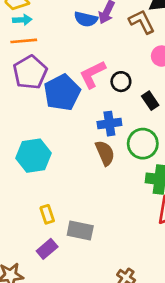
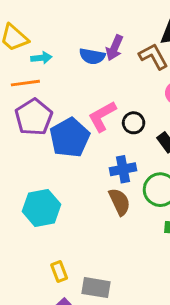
cyan arrow: (22, 20) -> (41, 58), moved

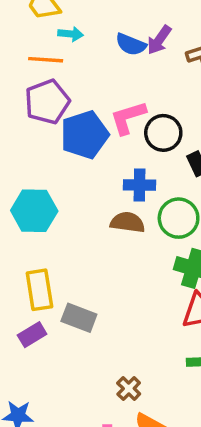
black circle: (134, 123) -> (163, 133), size x1.4
brown semicircle: (119, 202) -> (128, 222), turned -68
yellow rectangle: (59, 272) -> (39, 290), size x1.6

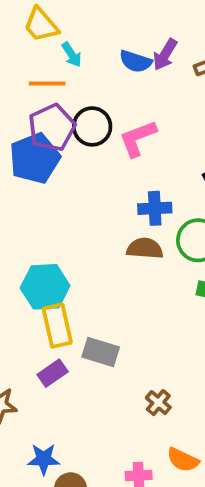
cyan arrow: (71, 34) -> (72, 55), turned 55
black circle: (163, 133) -> (92, 126), moved
blue pentagon: (84, 135) -> (35, 158), moved
cyan hexagon: (34, 211) -> (45, 287), moved
brown cross: (129, 388) -> (158, 403), moved

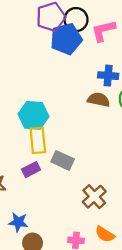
blue pentagon: (35, 158) -> (66, 39), moved
brown cross: (158, 403) -> (94, 197), size x1.5

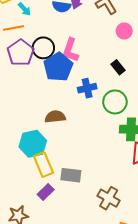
pink L-shape: (103, 31) -> (70, 50), turned -40
blue pentagon: (66, 39) -> (58, 67), moved
brown semicircle: (99, 100) -> (55, 117), moved

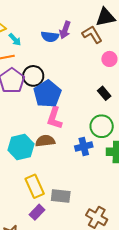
pink L-shape: (70, 50) -> (55, 118), moved
blue cross: (87, 88) -> (84, 147), moved
cyan hexagon: (33, 144) -> (21, 147), moved

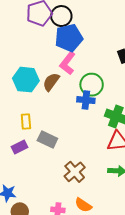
green circle: (102, 126) -> (92, 85), moved
brown semicircle: (45, 141) -> (51, 82), turned -66
yellow rectangle: (35, 186) -> (26, 122), size x0.7

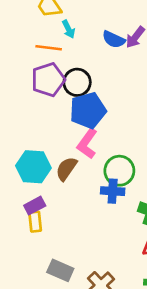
gray rectangle: (47, 140) -> (60, 270), moved
purple rectangle: (20, 147) -> (35, 206), moved

